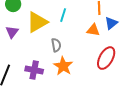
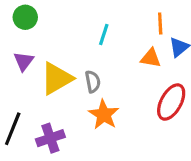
yellow triangle: (37, 22) -> (57, 78), moved
purple cross: (34, 70) -> (50, 138), moved, turned -30

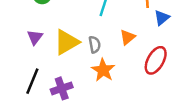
orange triangle: (151, 58) -> (128, 37), moved, turned -49
purple triangle: (24, 61) -> (35, 37), moved

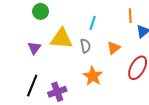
yellow triangle: (67, 42) -> (61, 39), moved, turned 35
gray semicircle: (95, 44) -> (85, 46), moved

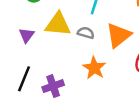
gray semicircle: (85, 46) -> (86, 33), turned -64
orange triangle: (114, 48) -> (118, 35), size x1.6

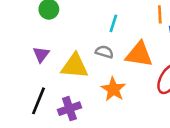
yellow triangle: (58, 24) -> (75, 66), moved
orange triangle: (118, 35) -> (139, 54), turned 48

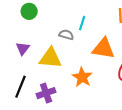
gray semicircle: (104, 52) -> (66, 35), moved

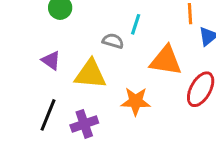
purple triangle: (23, 48) -> (51, 61), turned -32
orange star: (82, 77) -> (136, 101), turned -30

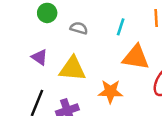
cyan line: (136, 24) -> (121, 27), moved
gray semicircle: (113, 41) -> (79, 28), moved

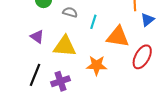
cyan line: (121, 27) -> (93, 22), moved

